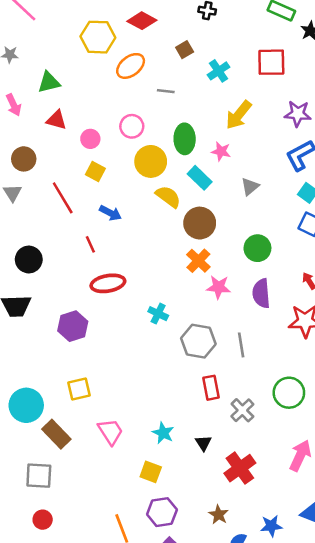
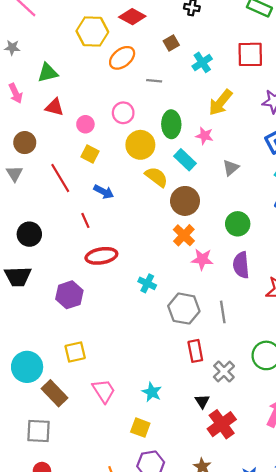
black triangle: (203, 443) -> (202, 401), moved

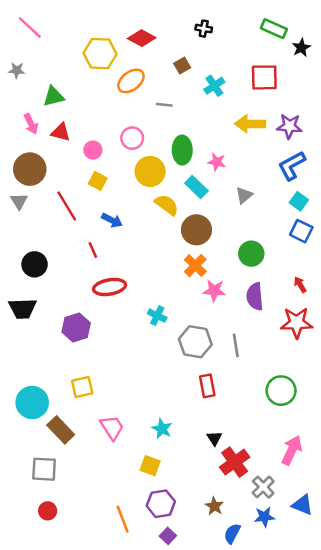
pink arrow: (16, 93) -> (31, 124), moved
yellow arrow: (220, 102) -> (250, 124), moved, turned 52
brown circle: (25, 143) -> (30, 169), size x1.4
gray cross: (224, 371) -> (263, 487), moved

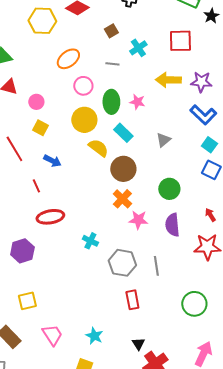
orange ellipse: (131, 81) -> (68, 59), moved
gray line: (164, 105) -> (112, 64), moved
pink circle: (132, 138) -> (83, 86), moved
pink star: (217, 162) -> (137, 102), moved
blue L-shape: (292, 166) -> (203, 115), turned -108

